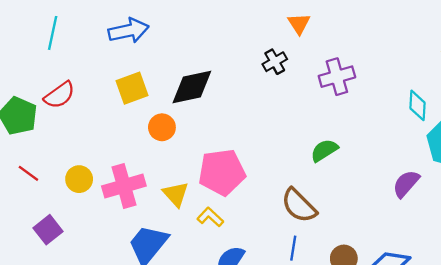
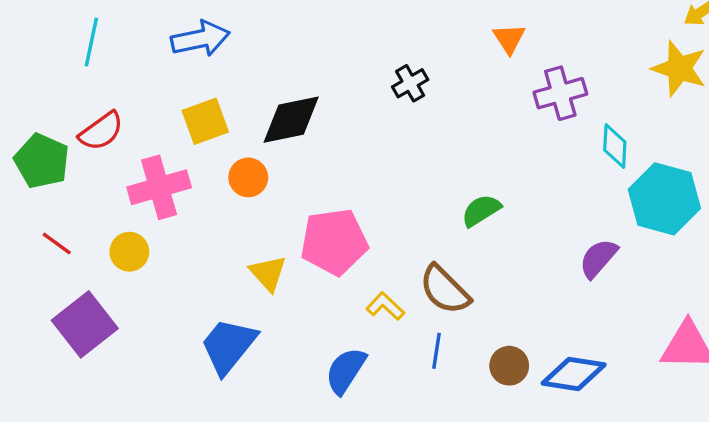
orange triangle: (299, 24) -> (509, 39), moved
purple cross: (337, 77) -> (560, 93), moved
pink cross: (124, 186) -> (159, 187), moved
yellow L-shape: (210, 217) -> (385, 306), moved
purple square: (48, 230) -> (85, 324), size x1.5

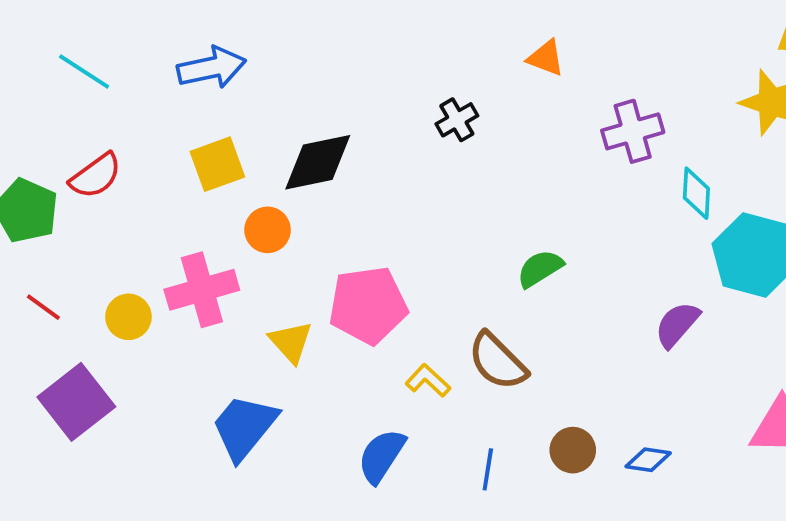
orange triangle: (509, 39) -> (546, 58), moved, turned -36
cyan line: (91, 42) -> (84, 71), turned -69
pink cross: (159, 187) -> (202, 290), moved
blue line: (436, 351) -> (488, 469), moved
blue diamond: (574, 374) -> (648, 460), size x0.6

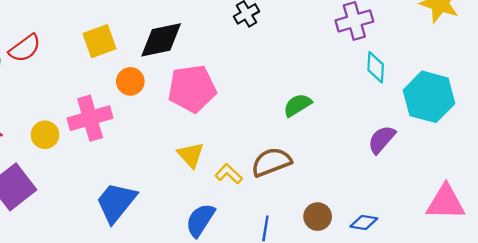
cyan diamond: (696, 193) -> (376, 67), moved
pink pentagon: (368, 305) -> (192, 89), moved
yellow triangle: (291, 342) -> (191, 155), moved
brown semicircle: (497, 361) -> (271, 162), turned 114

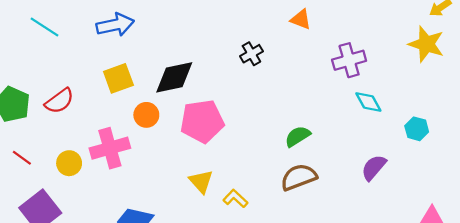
red semicircle: (25, 48) -> (59, 101), moved
cyan diamond: (376, 67) -> (368, 102), turned -32
cyan hexagon: (429, 97) -> (417, 129), size x0.5
brown semicircle: (271, 162) -> (299, 177), moved

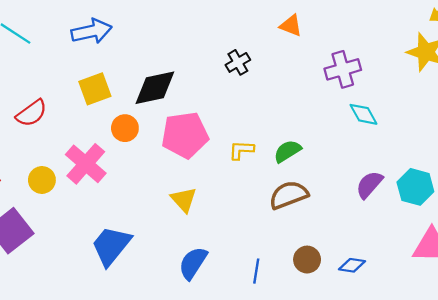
cyan hexagon: (417, 129) -> (415, 187), moved, size x1.4
pink cross: (110, 148) -> (86, 164), turned -33
yellow L-shape: (235, 199) -> (241, 150), moved, turned -40

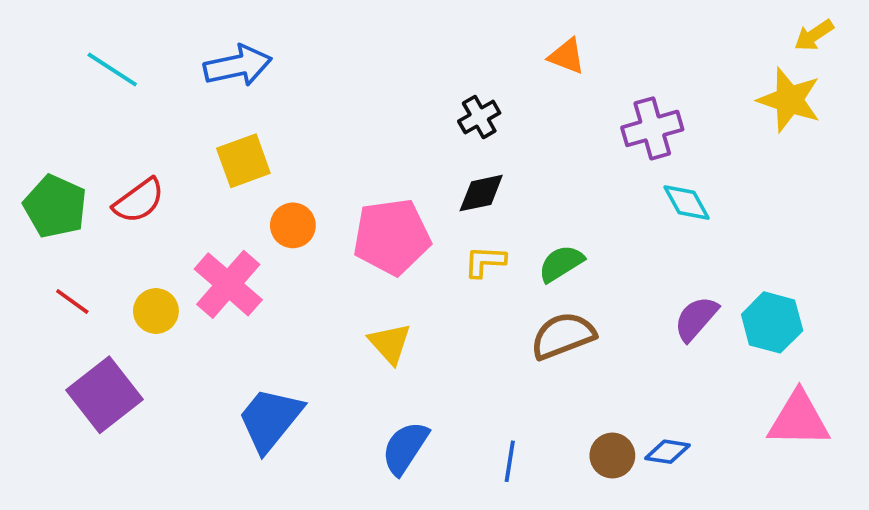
black diamond: (155, 88) -> (481, 193), moved, size x0.7
brown circle: (307, 260) -> (612, 456), moved

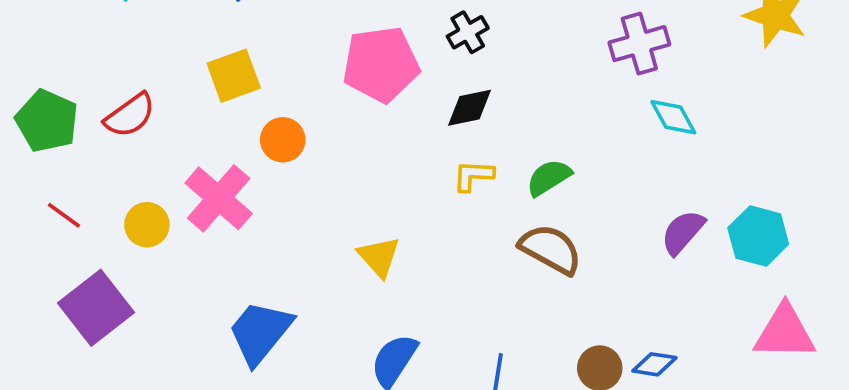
pink pentagon: (392, 237) -> (381, 64), moved
brown semicircle: (563, 336) -> (551, 249), turned 50

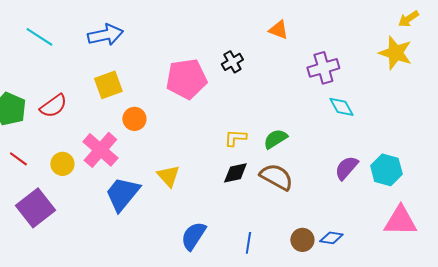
black diamond: (470, 108) -> (235, 173), moved
yellow triangle: (379, 257) -> (168, 176), moved
blue trapezoid: (260, 332) -> (122, 194), moved

